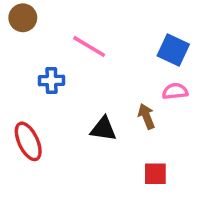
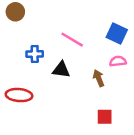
pink line: (89, 46) -> (72, 40), moved
black triangle: (103, 129) -> (61, 70), moved
red ellipse: (28, 141) -> (19, 95), turned -60

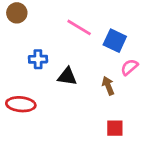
blue square: (117, 34) -> (115, 41), moved
pink line: (72, 40) -> (79, 27), moved
pink semicircle: (118, 61) -> (129, 67), turned -35

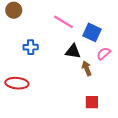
black triangle: (67, 76) -> (73, 51), moved

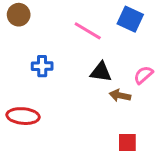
blue square: (92, 32) -> (130, 19), moved
brown arrow: (87, 68) -> (120, 95), turned -56

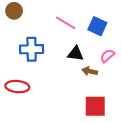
blue square: (130, 19) -> (97, 26), moved
blue cross: (42, 66) -> (32, 49), size x1.5
red square: (127, 142) -> (95, 106), size x1.5

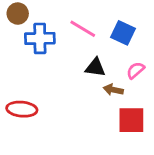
blue cross: (32, 49) -> (40, 38), moved
red square: (95, 106) -> (131, 120), moved

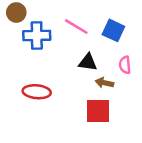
pink semicircle: (135, 70) -> (125, 65), turned -54
red ellipse: (22, 109) -> (37, 92), moved
red square: (131, 120) -> (98, 111), moved

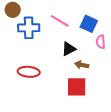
black triangle: (88, 62) -> (69, 49), turned -35
pink semicircle: (125, 65) -> (101, 42), moved

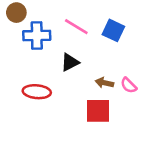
pink semicircle: (101, 42) -> (129, 85), moved, turned -40
black triangle: (69, 49) -> (70, 62), moved

